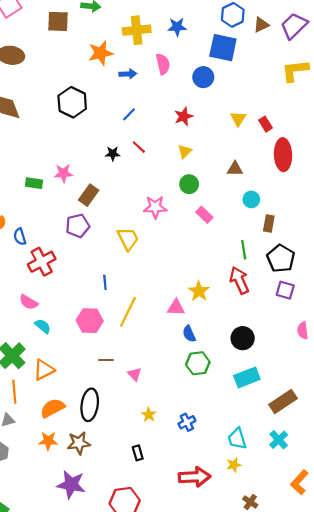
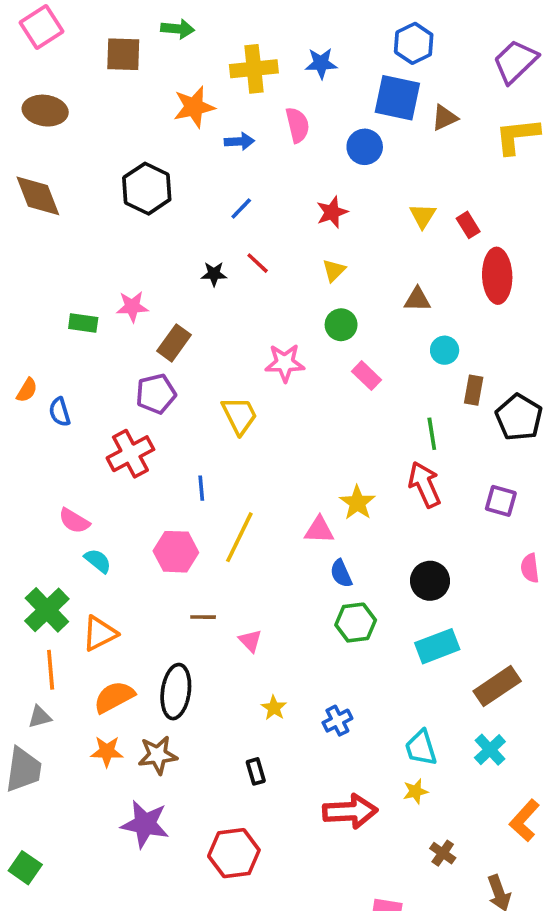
brown triangle: (261, 25) -> (445, 118), moved
black pentagon: (281, 258) -> (519, 417), moved
red cross: (42, 262) -> (130, 454), moved

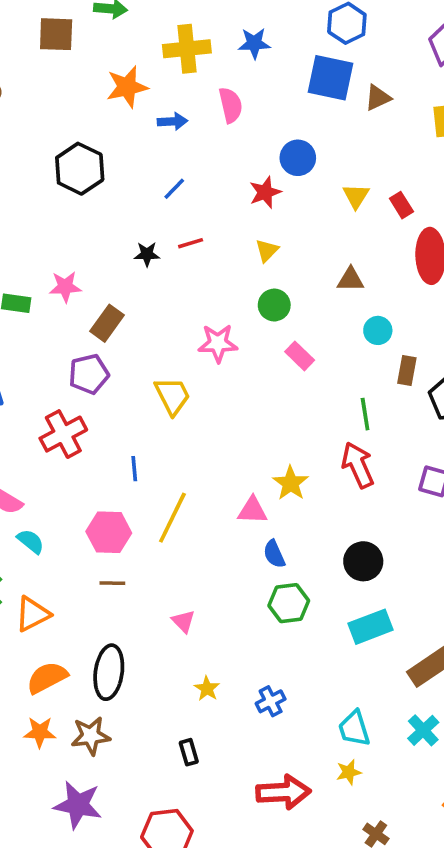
blue circle: (365, 147) -> (298, 158), moved
red line: (258, 263) -> (191, 243), turned -60
brown line: (203, 617) -> (112, 583), moved

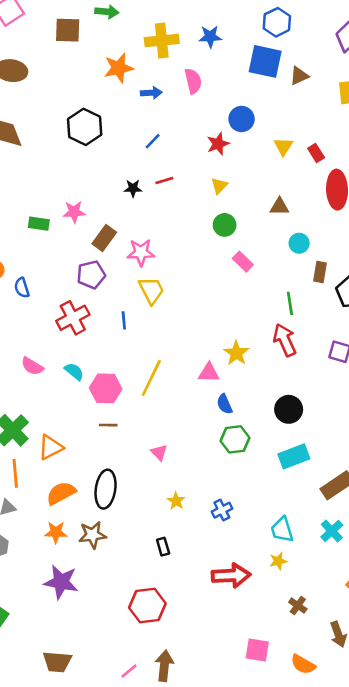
pink star: (218, 343) -> (141, 252), moved
blue line: (134, 469) -> (124, 320), moved
cyan semicircle: (31, 541) -> (74, 371), moved
purple star: (78, 805) -> (61, 582), moved

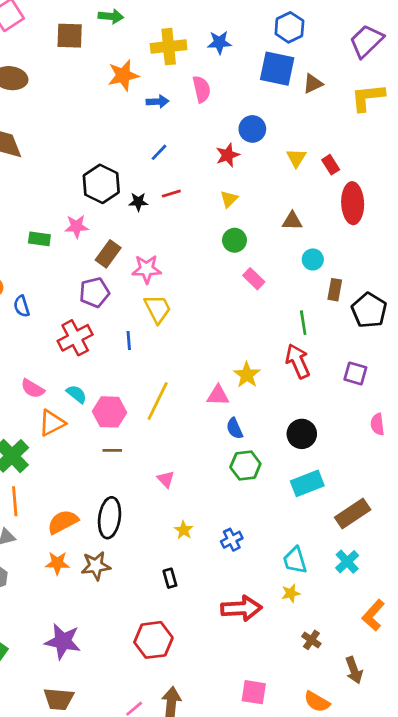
black hexagon: (85, 127) -> (101, 184), moved
orange triangle: (51, 447) -> (52, 423), moved
purple star: (61, 582) -> (63, 641), moved
pink square: (257, 650) -> (254, 692), moved

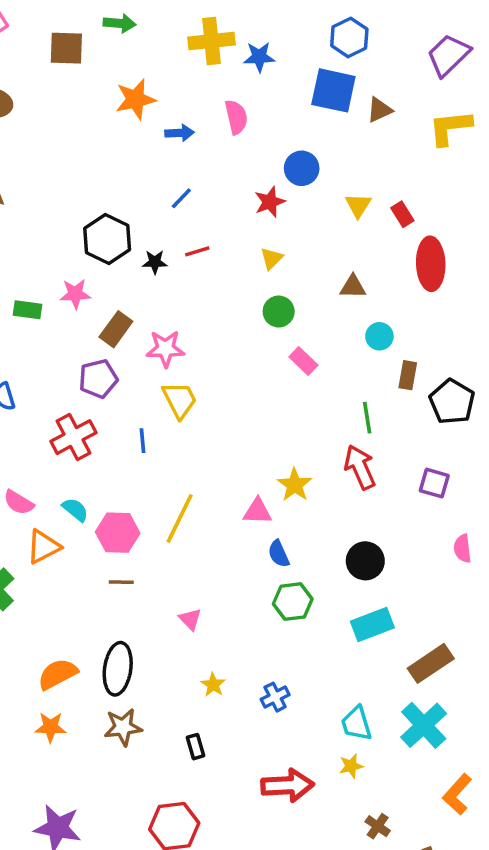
yellow cross: (169, 47) -> (211, 41), moved
cyan cross: (347, 562) -> (424, 725), size x1.5
brown star: (96, 566) -> (123, 727), moved

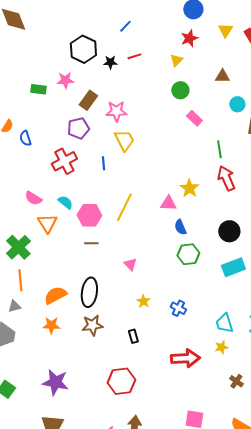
red star: (270, 202) -> (189, 38), moved
green line: (367, 418) -> (219, 149), moved
orange triangle: (43, 547) -> (47, 223), turned -35
blue cross: (275, 697) -> (178, 308), turned -35

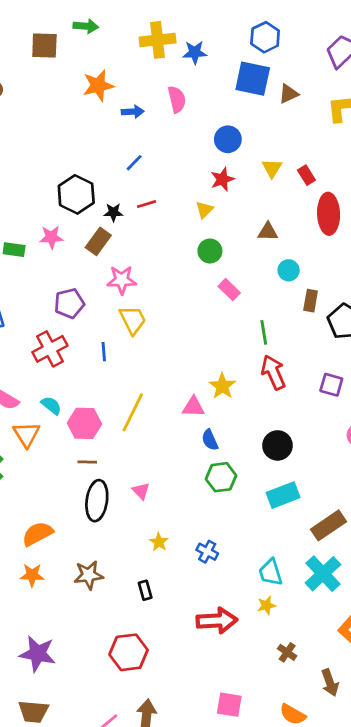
brown rectangle: (88, 100) -> (98, 241), moved
black ellipse: (89, 292) -> (97, 501), moved

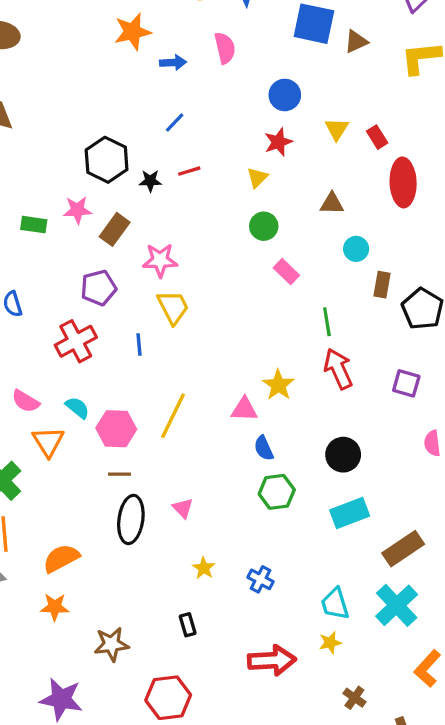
brown rectangle: (98, 241) -> (115, 229), moved
brown star: (89, 575) -> (111, 644), moved

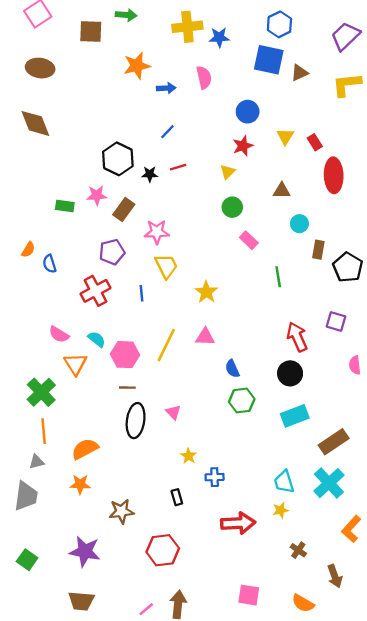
red arrow: (338, 369) -> (297, 337), moved
yellow star: (278, 385) -> (206, 292), moved
pink triangle: (244, 409) -> (205, 337), moved
blue cross: (260, 579) -> (215, 477), moved, turned -30

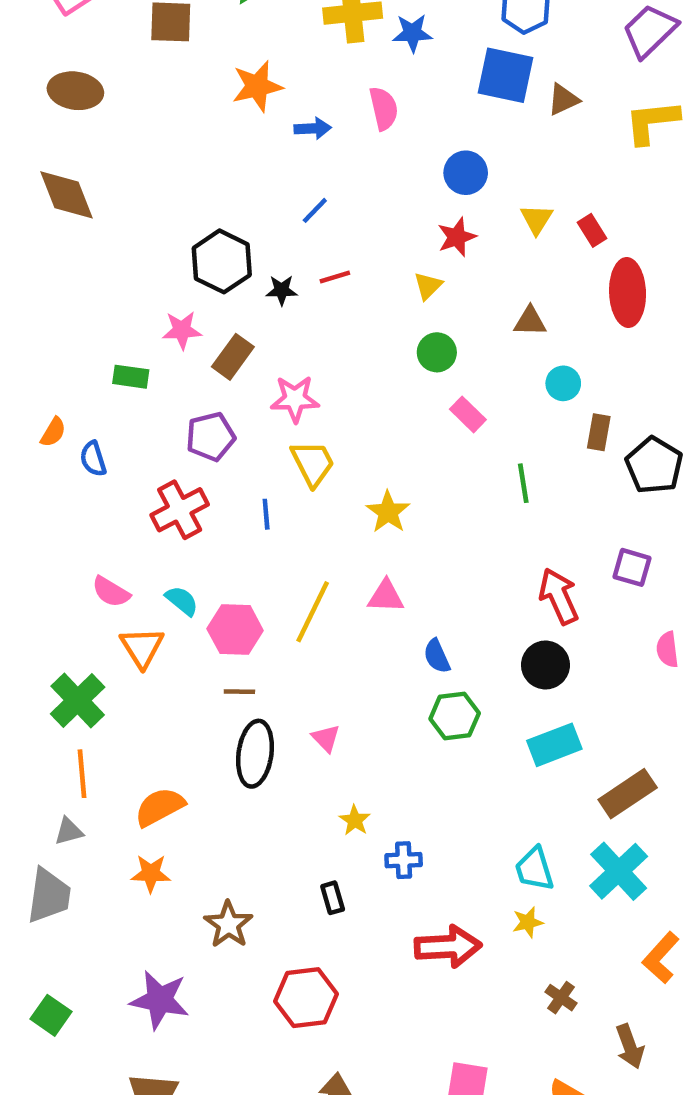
green rectangle: (65, 206) -> (131, 377), moved
brown star: (121, 511) -> (228, 924), turned -30

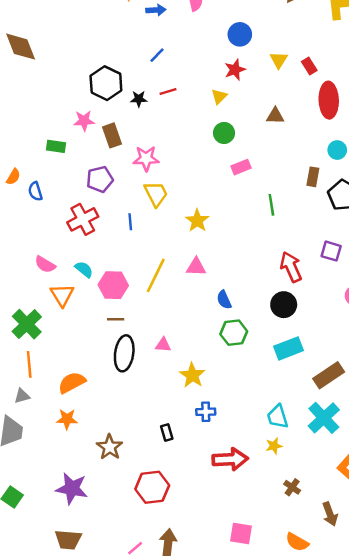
brown rectangle: (233, 357) -> (112, 135), turned -55
cyan circle: (563, 383) -> (337, 150), moved
pink rectangle: (468, 414) -> (241, 167), turned -66
pink triangle: (326, 738) -> (163, 345), turned -42
yellow star: (355, 820) -> (192, 375), moved, size x1.5

